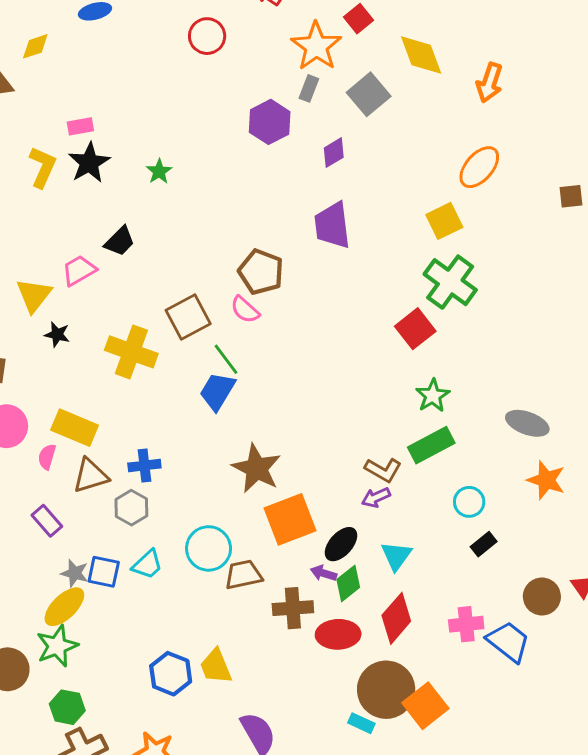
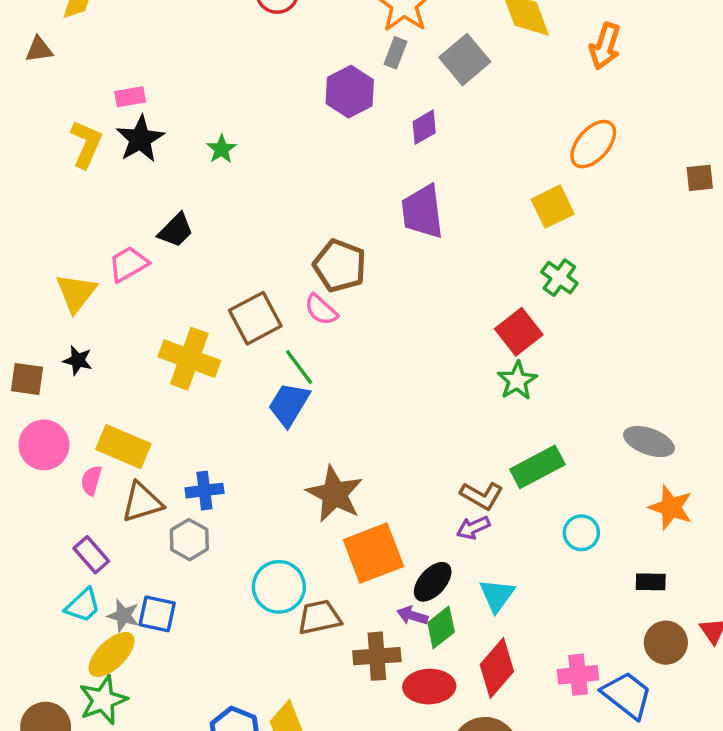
green cross: (450, 282) -> (559, 278), size x0.6
black star: (57, 334) -> (78, 360), moved
green star: (433, 396) -> (517, 381), moved
black rectangle: (484, 544) -> (651, 582), moved, turned 40
cyan trapezoid: (147, 564) -> (83, 605), moved

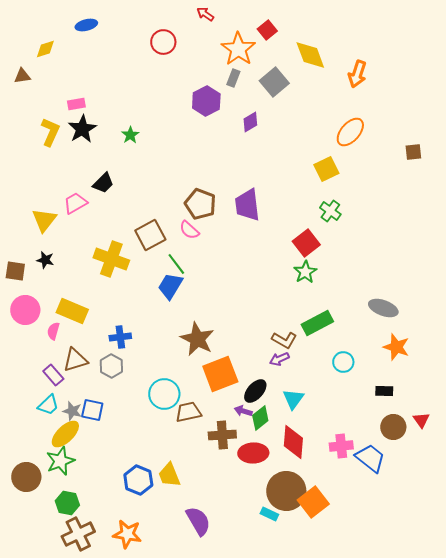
purple trapezoid: (422, 212) -> (247, 205), moved
brown triangle: (142, 502) -> (75, 360), moved
red diamond: (497, 668) -> (293, 442), turned -36

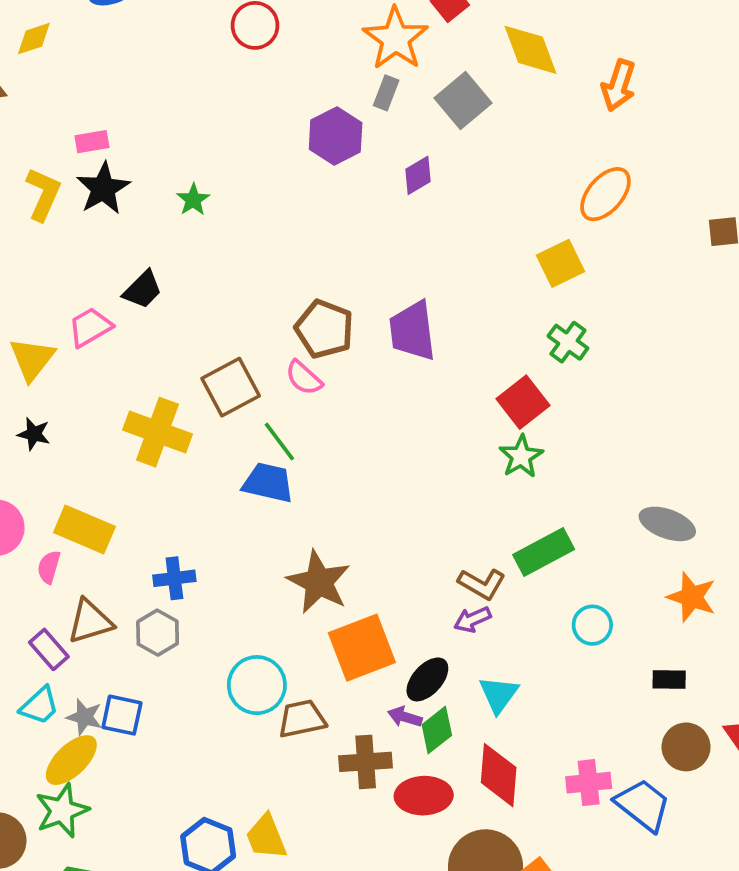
blue trapezoid: (170, 286) -> (268, 483), turned 72

